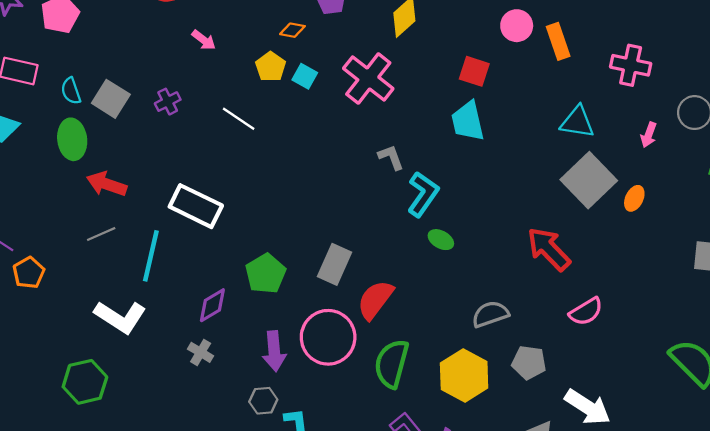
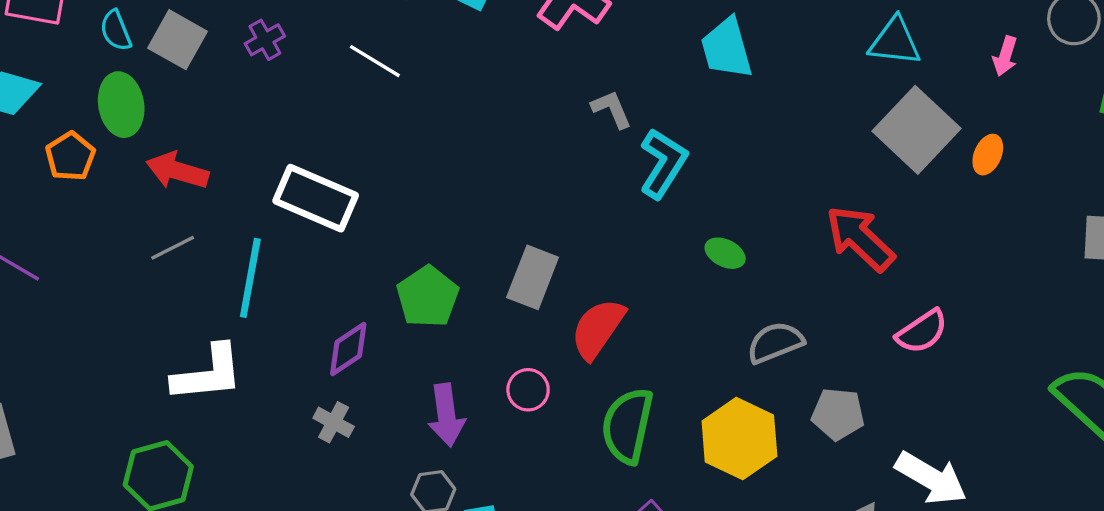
green ellipse: (441, 240) -> (725, 253), moved
orange pentagon: (29, 273) -> (70, 156), moved
white L-shape: (120, 317) -> (208, 374), turned -36
pink circle: (328, 337) -> (528, 390), size x0.5

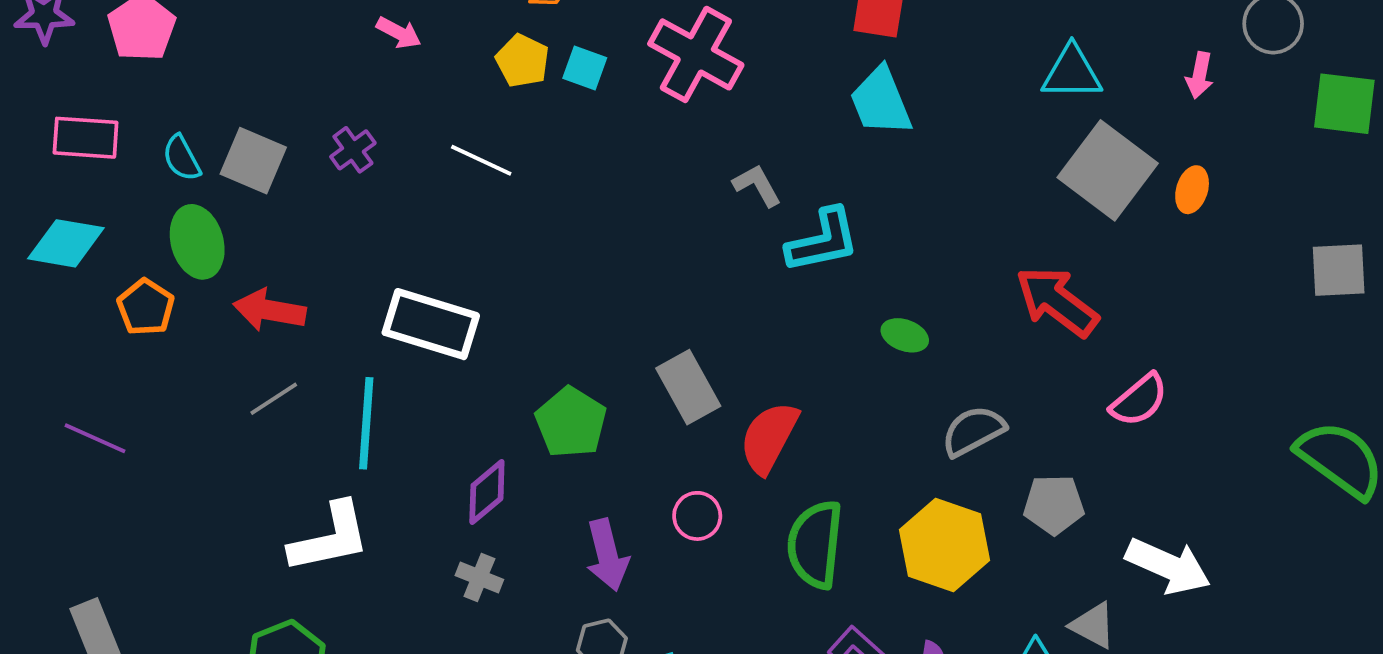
cyan L-shape: (663, 163) -> (823, 241), turned 52
gray rectangle: (533, 277) -> (688, 387), turned -44

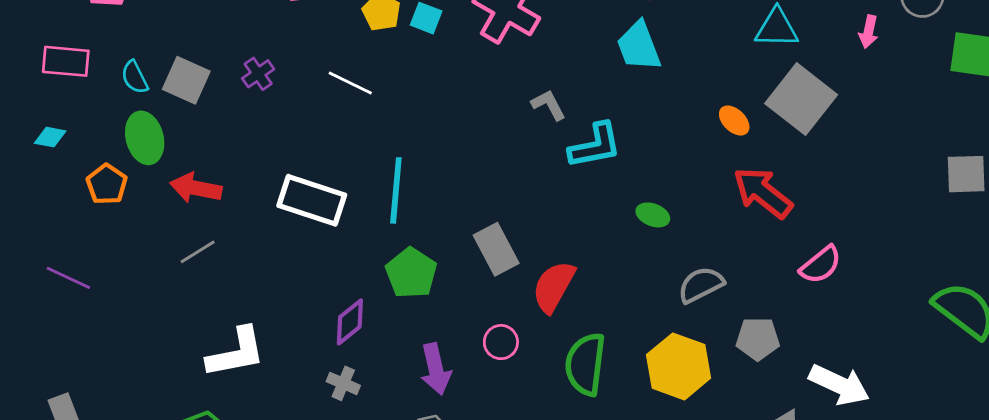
orange ellipse: (1192, 190) -> (734, 120), moved, turned -64
cyan diamond: (66, 243) -> (50, 137), size x0.6
cyan line: (366, 423) -> (396, 190), moved

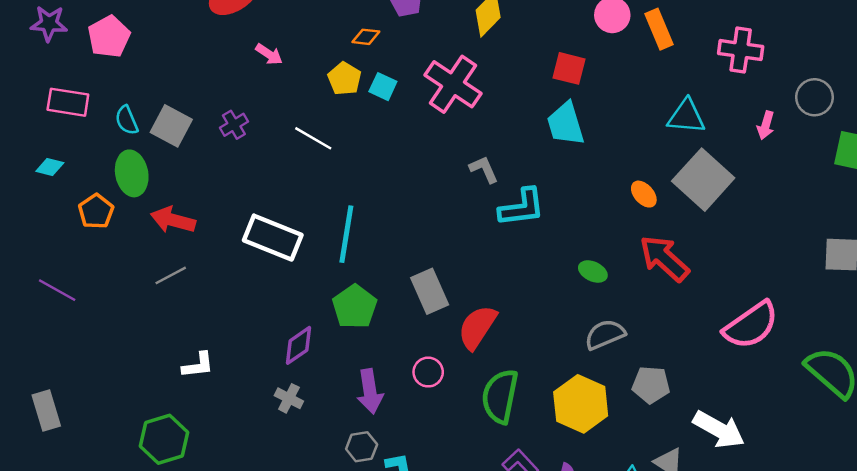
green ellipse: (653, 215) -> (593, 271), moved
pink semicircle: (821, 265) -> (751, 325), moved, size x1.5
white L-shape: (236, 353) -> (198, 365), size x0.6

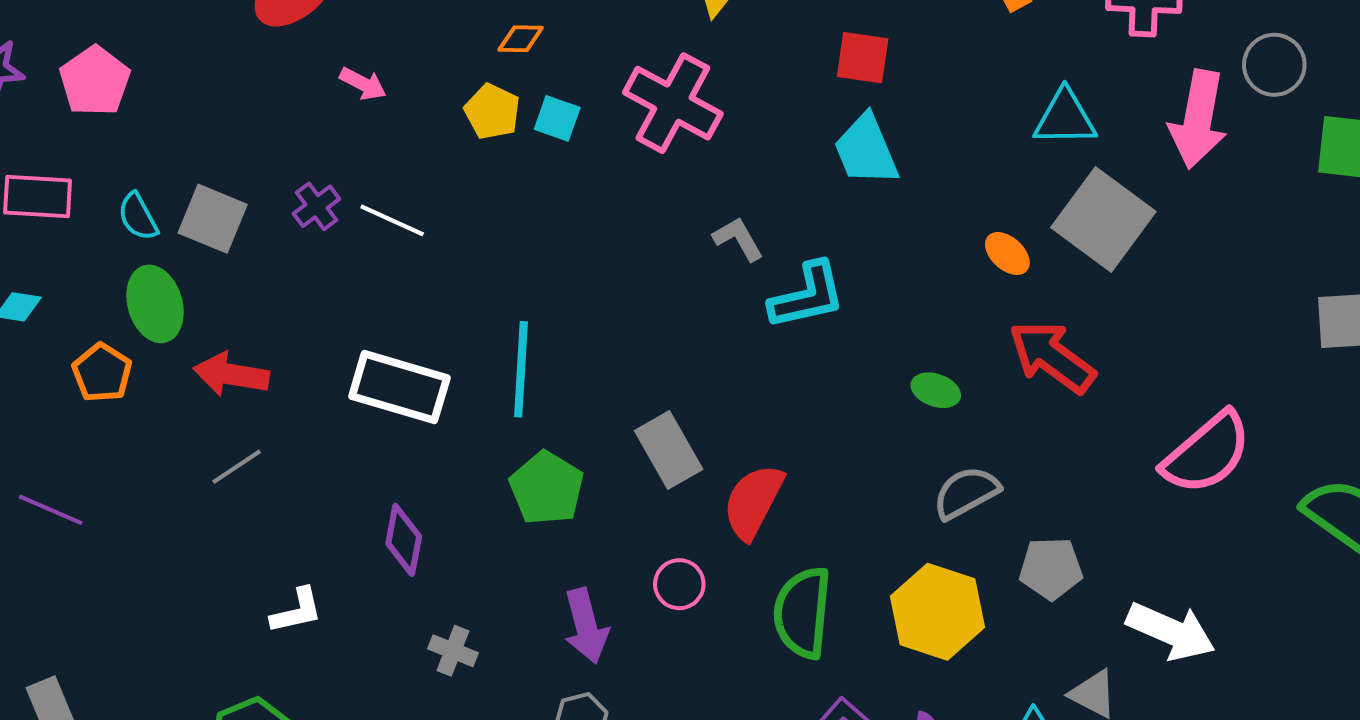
pink arrow: (766, 125) -> (1198, 119), size x2.0
white line: (313, 138) -> (392, 220), moved
purple diamond: (298, 345) -> (404, 540), moved, turned -39

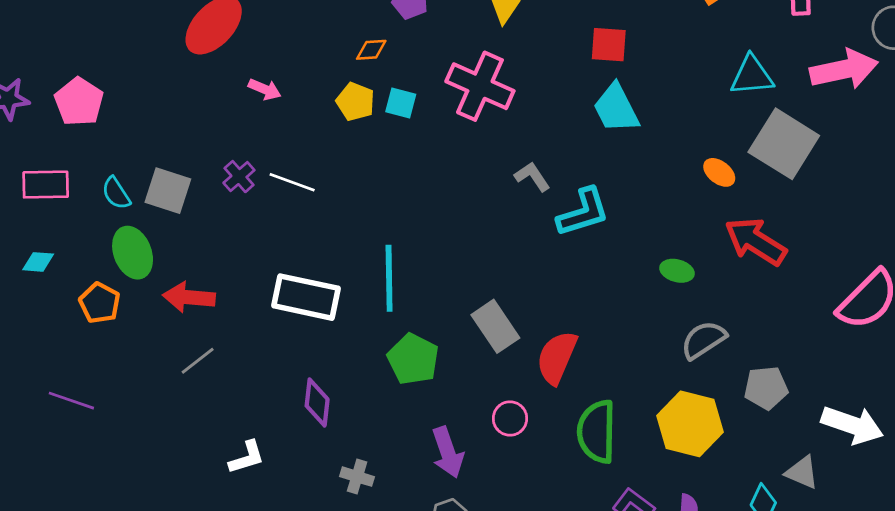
pink arrow: (1198, 119) -> (844, 69), turned -108

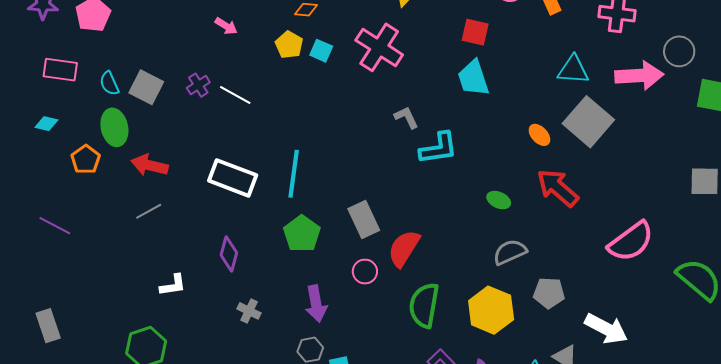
pink circle: (510, 418) -> (365, 272), moved

